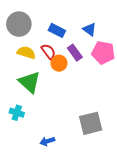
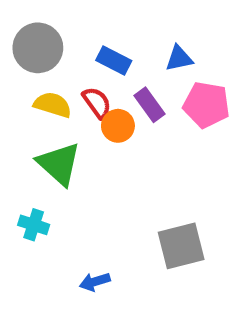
blue triangle: (90, 29) -> (179, 58), turned -48

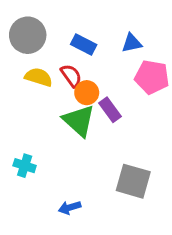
purple rectangle: (150, 105) -> (110, 110), moved
green triangle: (59, 164) -> (79, 121), moved
gray square: (181, 246) -> (133, 181), turned 30

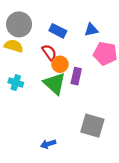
yellow semicircle: (39, 77) -> (14, 46), moved
purple rectangle: (110, 110) -> (76, 76), turned 49
cyan cross: (25, 166) -> (16, 83), moved

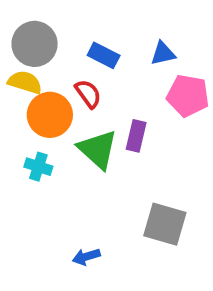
orange circle: (60, 64) -> (50, 115), moved, size x1.5
cyan cross: (16, 83) -> (38, 167), moved

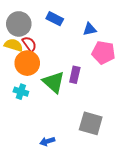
blue rectangle: (104, 55) -> (55, 19), moved
red semicircle: (88, 94) -> (29, 44), moved

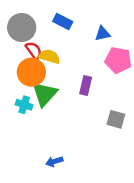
yellow semicircle: (13, 45) -> (49, 56), moved
green triangle: (54, 82) -> (45, 94), moved, turned 30
gray square: (91, 123) -> (116, 119), moved, size x0.7

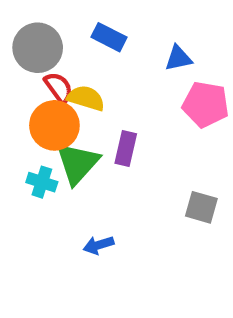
purple rectangle: (86, 85) -> (126, 149), moved
blue arrow: (54, 162) -> (99, 245), moved

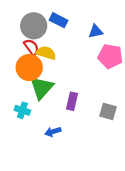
gray circle: (38, 48) -> (34, 26), moved
purple rectangle: (126, 149) -> (72, 101), moved
cyan cross: (42, 182) -> (22, 110), moved

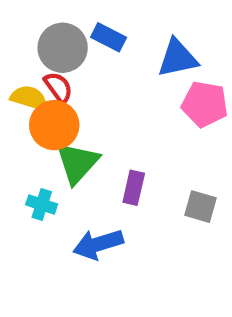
blue triangle: (96, 31) -> (178, 58), size x1.5
yellow semicircle: (46, 53) -> (29, 98), moved
blue arrow: (53, 132) -> (98, 244), size x1.6

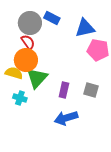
yellow semicircle: (29, 98) -> (14, 73), moved
gray square: (201, 207) -> (91, 90), moved
blue arrow: (98, 244) -> (66, 118), moved

